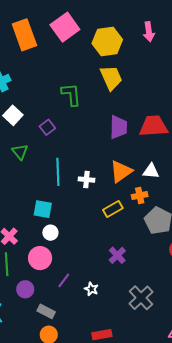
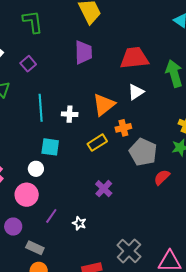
green L-shape: (71, 95) -> (33, 22), moved
purple trapezoid: (118, 127) -> (83, 52), moved
white triangle: (151, 171) -> (136, 92), moved, turned -36
cyan square: (43, 209) -> (50, 147), moved
gray cross: (141, 298) -> (129, 251), moved

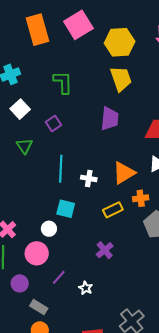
purple cross: (104, 189) -> (105, 250), moved

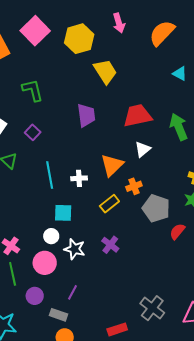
yellow trapezoid: (121, 79) -> (105, 71), moved
purple line: (59, 277) -> (73, 292), moved
white star: (86, 288) -> (75, 249), moved, size x1.5

